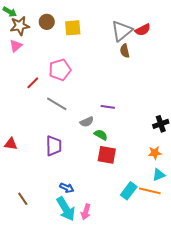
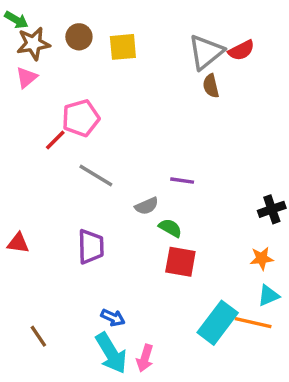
pink pentagon: (60, 70) -> (81, 118), moved
cyan rectangle: (129, 191) -> (218, 323), size x1.4

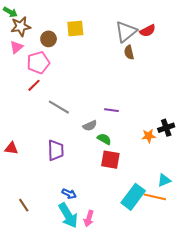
brown circle: (79, 37) -> (49, 39), moved
pink pentagon: (81, 118) -> (38, 63), moved
orange star: (262, 258) -> (149, 136), moved

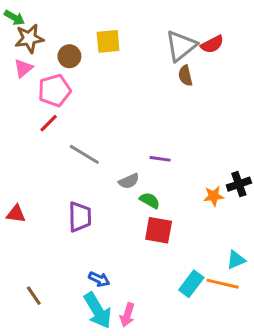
cyan rectangle: (133, 197) -> (191, 284), size x0.7

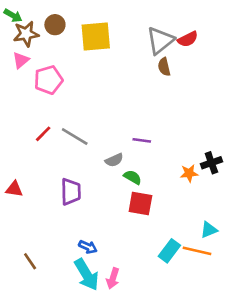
yellow square: (108, 41) -> (96, 37), size x1.4
brown circle: (69, 56) -> (55, 25), moved
red line: (49, 123) -> (43, 134), moved

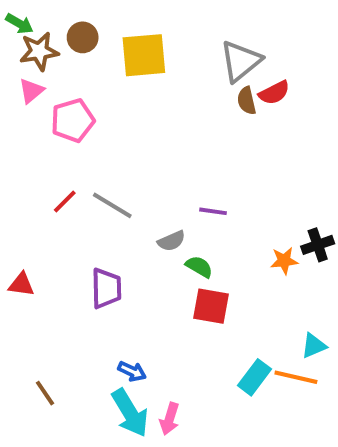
red semicircle: (188, 39) -> (274, 93), moved

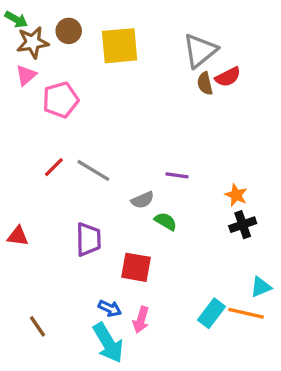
black cross: (318, 245) -> (243, 225), moved
orange star: (284, 261) -> (236, 195), moved, turned 30
red square: (211, 306) -> (136, 267), moved
pink arrow: (170, 419) -> (141, 320), moved

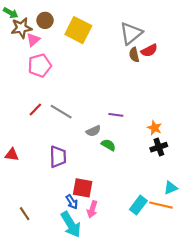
yellow square: (120, 46) -> (78, 30), turned 32
pink triangle: (26, 75) -> (33, 40), moved
red square: (136, 267) -> (83, 188), moved
blue arrow: (110, 308) -> (72, 202), turned 32

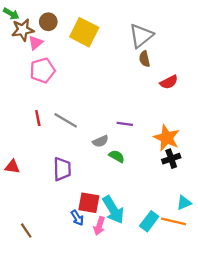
red semicircle: (149, 50) -> (169, 82), moved
red line: (35, 110) -> (38, 118), turned -56
orange star: (155, 128) -> (167, 138), size x1.6
cyan arrow: (71, 224) -> (113, 210), moved

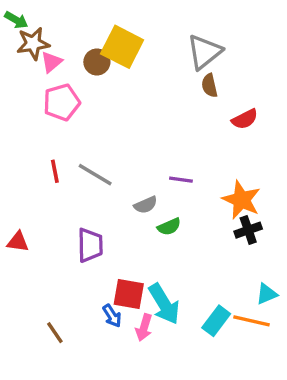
brown circle: (48, 22) -> (97, 62), moved
green semicircle: (117, 156) -> (169, 227), turned 126
brown line: (26, 231) -> (55, 333), moved

